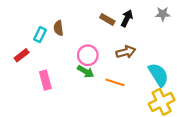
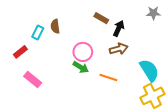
black arrow: (127, 18) -> (119, 28), moved
pink rectangle: (45, 80) -> (33, 80), moved, turned -36

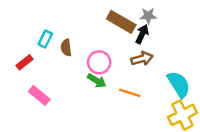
gray star: (153, 13) -> (148, 16), moved
brown rectangle: (101, 18) -> (121, 22), size x1.6
brown semicircle: (55, 26) -> (66, 48), moved

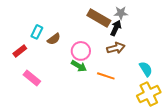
brown semicircle: (66, 48) -> (54, 39), turned -120
cyan semicircle: (179, 84) -> (146, 69), size x0.7

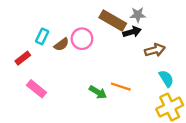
black arrow: (116, 28) -> (132, 32), turned 49
brown arrow: (116, 48) -> (155, 50), moved
pink circle: (81, 51) -> (82, 39), moved
green arrow: (79, 66) -> (98, 92), moved

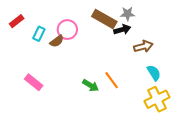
pink circle: (82, 39) -> (67, 30), moved
red rectangle: (23, 58) -> (17, 21), moved
orange line: (121, 87) -> (112, 80), turned 36

